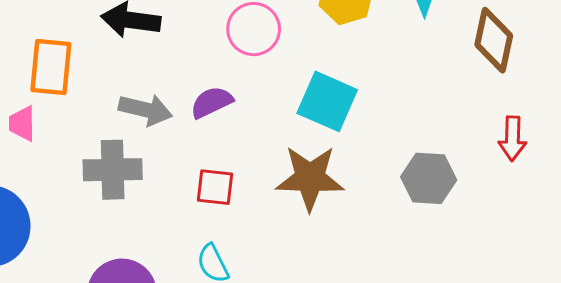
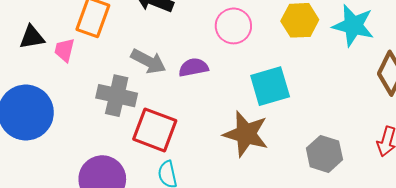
cyan square: (327, 101) -> (270, 86), turned 36
red square: (215, 187) -> (155, 130), moved, size x1.6

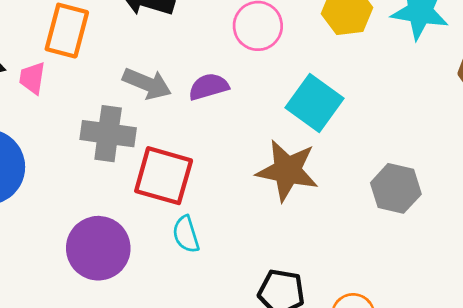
cyan square: (270, 86) -> (314, 103), turned -33

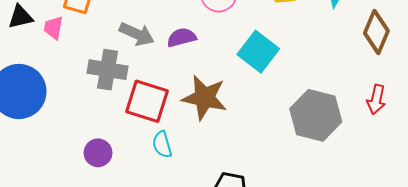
brown star: (287, 170) -> (205, 98), moved
gray hexagon: (396, 188) -> (316, 115), size x1.4
purple circle: (98, 248) -> (98, 153), size x0.6

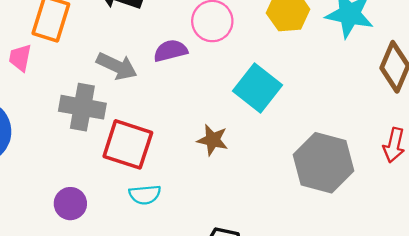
purple semicircle: (182, 37) -> (171, 51), moved
brown star: (205, 98) -> (213, 140), moved, size x0.6
cyan semicircle: (162, 144) -> (145, 195), turned -80

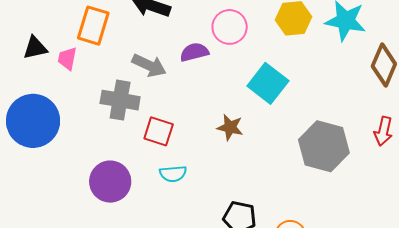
red square: (128, 144) -> (159, 131), size x0.7
purple circle: (70, 204) -> (110, 182), size x1.5

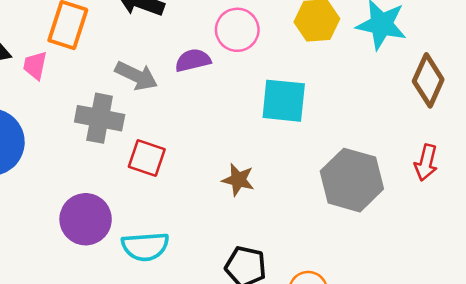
cyan square: (268, 83) -> (284, 101), turned -33
brown star: (230, 127) -> (238, 180), moved
cyan semicircle: (173, 174) -> (145, 247), moved, size x1.4

